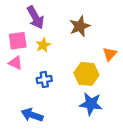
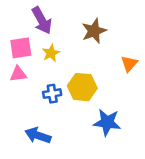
pink triangle: (15, 63) -> (18, 74), turned -32
yellow hexagon: (86, 74) -> (82, 87), moved

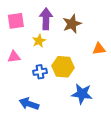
purple arrow: (42, 20) -> (46, 19), moved, turned -150
pink square: (21, 48) -> (16, 21), moved
orange triangle: (129, 64) -> (99, 49), turned 40

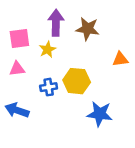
pink square: (16, 21) -> (19, 39), moved
brown star: (72, 24) -> (88, 29), turned 30
blue arrow: (29, 104) -> (17, 110), moved

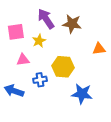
purple arrow: (56, 23) -> (46, 19), turned -35
pink triangle: (17, 69) -> (23, 60), moved
blue cross: (49, 87) -> (40, 80), moved

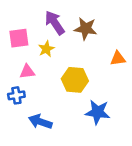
blue cross: (40, 80) -> (16, 95), moved
blue arrow: (14, 91) -> (40, 122), moved

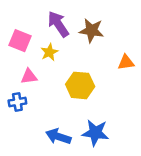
pink square: (19, 38) -> (20, 41), turned 30
blue star: (98, 112) -> (95, 133), moved
blue arrow: (40, 122) -> (58, 136), moved

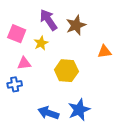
brown star: (92, 30) -> (76, 25), turned -30
blue star: (95, 133) -> (79, 110), turned -30

